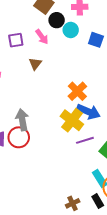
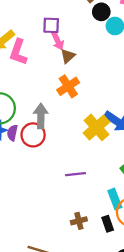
pink arrow: (42, 37) -> (58, 41), moved
orange cross: (77, 91) -> (68, 86), moved
purple line: (85, 140) -> (76, 174), moved

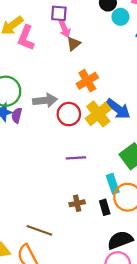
orange cross: (68, 86) -> (87, 81), moved
gray arrow: (41, 116) -> (45, 100), turned 80
red circle: (33, 135) -> (69, 114), moved

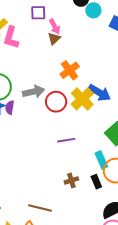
pink arrow: (65, 29) -> (55, 27), moved

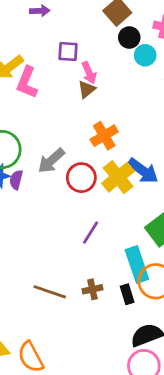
gray arrow: (34, 92) -> (51, 161), turned 145
purple line: (66, 140) -> (91, 233), turned -54
cyan rectangle: (101, 160) -> (137, 265), size x1.4
brown line: (40, 208) -> (50, 292), moved

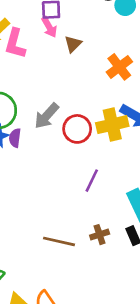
pink arrow: (89, 73) -> (49, 27), moved
orange cross: (104, 136) -> (119, 67), moved
yellow cross: (118, 177) -> (112, 125), turned 32

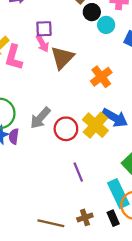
brown triangle: (73, 44) -> (62, 58), size x1.6
yellow cross: (112, 125) -> (95, 125), turned -35
purple line: (92, 181) -> (78, 172), turned -48

